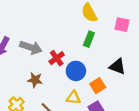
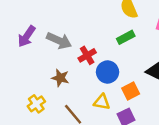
green rectangle: (89, 39) -> (126, 37), turned 35

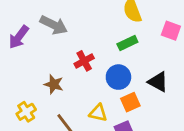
gray arrow: (59, 41) -> (54, 25), moved
blue circle: (108, 72) -> (118, 77), moved

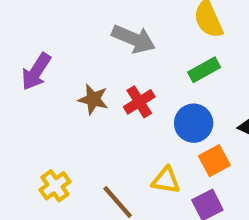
gray arrow: (54, 25) -> (134, 39), moved
brown star: (54, 84) -> (93, 99), moved

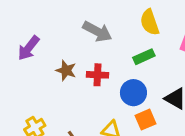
red cross: (139, 102) -> (97, 75), turned 30

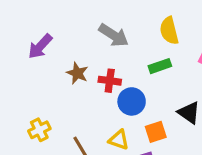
blue circle: (133, 93) -> (132, 101), moved

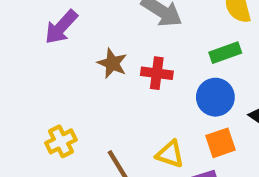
blue circle: (132, 101) -> (215, 97), moved

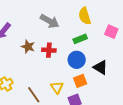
yellow triangle: (170, 154) -> (57, 87), turned 40

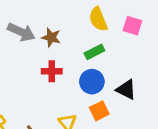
gray arrow: (50, 21) -> (21, 32), moved
pink square: (111, 32) -> (132, 26), moved
brown star: (28, 47) -> (51, 37), moved

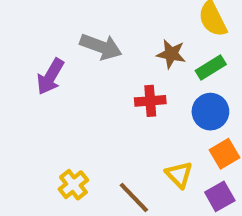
brown star: (51, 37) -> (171, 54), moved

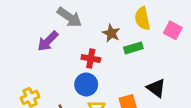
purple arrow: (50, 77) -> (48, 41), moved
blue circle: (210, 112) -> (86, 84), moved

